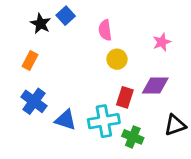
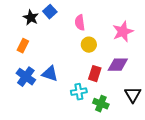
pink star: (162, 42) -> (123, 32), size x1.5
blue triangle: (66, 120) -> (50, 74), moved
cyan cross: (104, 121) -> (79, 92), size x0.7
black triangle: (175, 125) -> (133, 95), turned -42

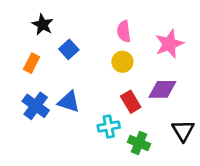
blue square: (50, 12) -> (69, 49), moved
pink semicircle: (80, 23) -> (124, 31), moved
red rectangle: (95, 74) -> (131, 102), turned -49

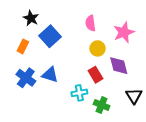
blue square: (69, 49) -> (50, 36), size x1.5
yellow circle: (122, 62) -> (98, 48), moved
purple diamond: (162, 89) -> (119, 66), turned 75

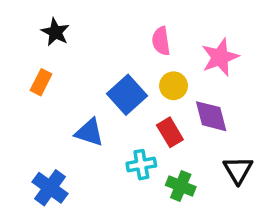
blue square: (50, 36) -> (127, 95), moved
blue cross: (26, 78) -> (50, 188), moved

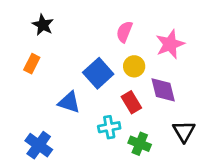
pink semicircle: (161, 41) -> (124, 32), turned 30

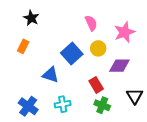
pink semicircle: (124, 32) -> (91, 23), turned 133
purple diamond: (163, 90) -> (119, 66), turned -75
red rectangle: (131, 102) -> (96, 85), moved
cyan cross: (109, 127) -> (63, 104), moved

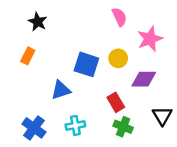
pink semicircle: (91, 23) -> (119, 17), moved
blue square: (72, 53) -> (86, 64), turned -30
blue triangle: (50, 75) -> (61, 90), turned -36

